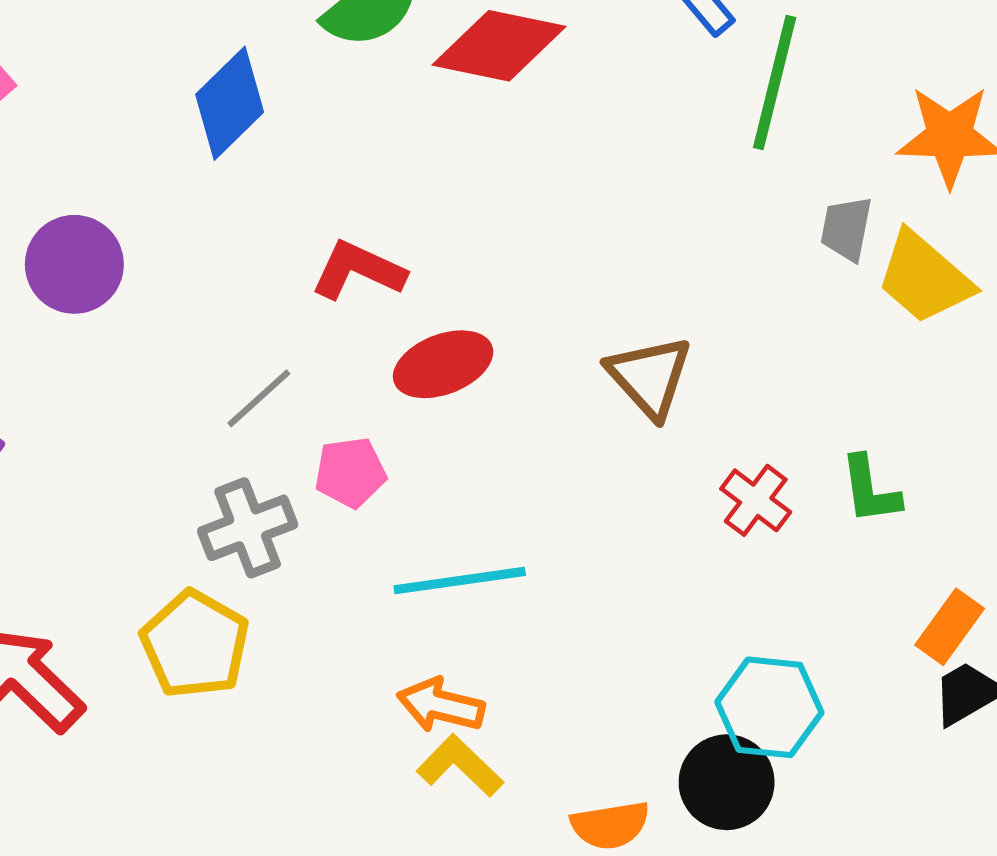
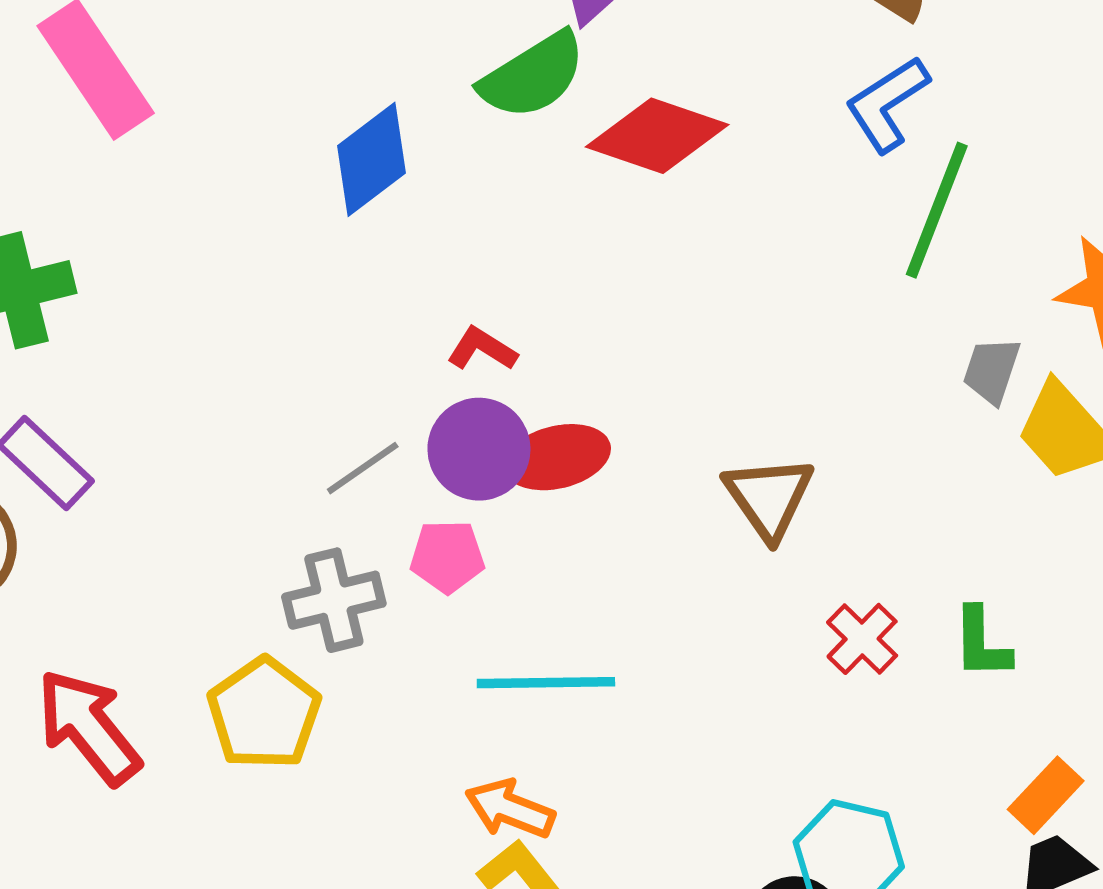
purple circle: (74, 264) -> (479, 449), moved
red L-shape: (358, 270) -> (482, 349), size x0.7

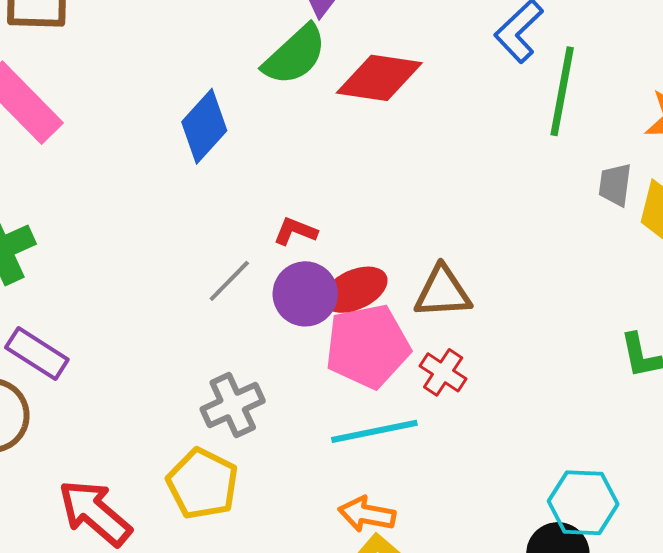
gray line: (363, 468) -> (229, 281), moved
brown triangle: (769, 497) -> (443, 292), moved, turned -48
pink pentagon: (447, 556) -> (368, 346), moved, size x1.8
red cross: (862, 639) -> (443, 372), moved

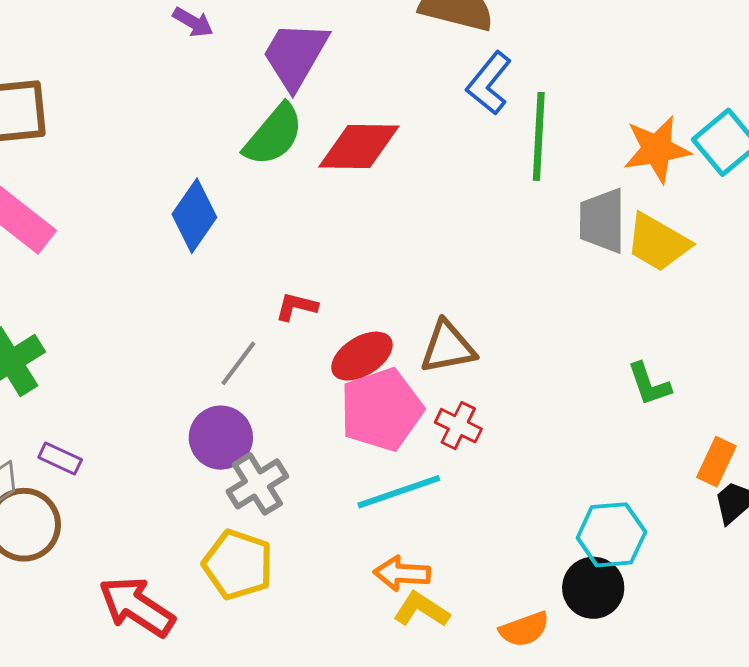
gray trapezoid: (615, 185) -> (602, 221), size x1.5
purple circle: (305, 294) -> (221, 438), moved
purple rectangle: (37, 353) -> (60, 459), size x0.7

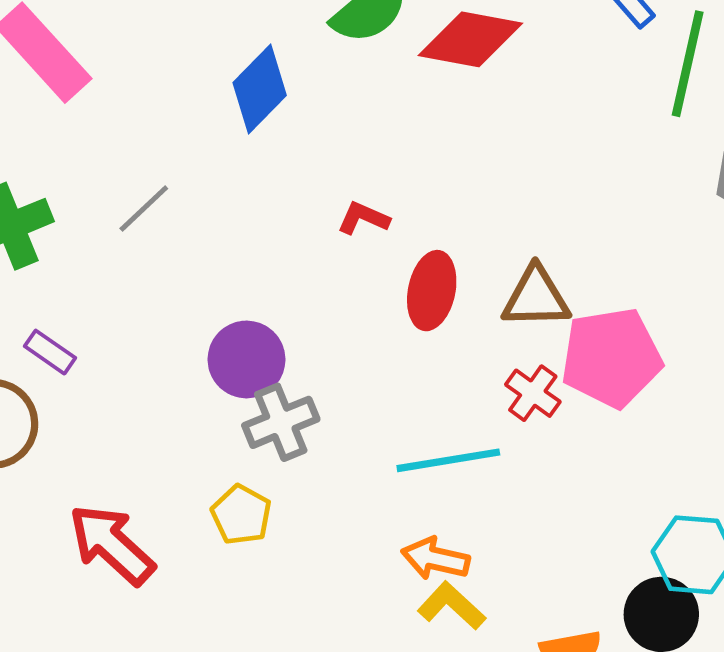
red ellipse: (362, 356) -> (432, 291), turned -56
gray line: (238, 363) -> (144, 208), moved
pink pentagon: (381, 410) -> (611, 358), moved
yellow pentagon: (238, 565) -> (241, 515), size x0.7

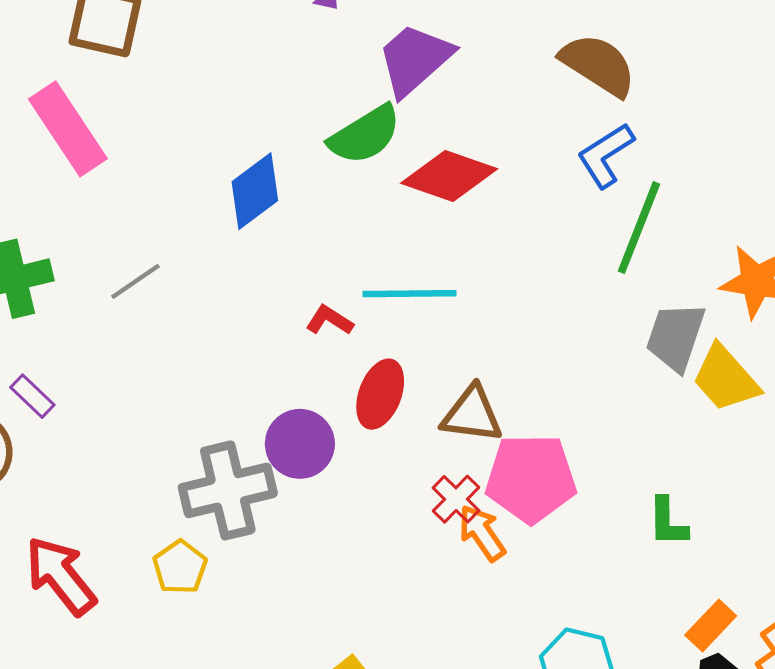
purple circle: (246, 359) -> (300, 444), moved
gray cross: (281, 422) -> (228, 490), size x1.4
cyan line: (448, 460) -> (409, 294), moved
orange arrow: (435, 559) -> (482, 533), moved, turned 34

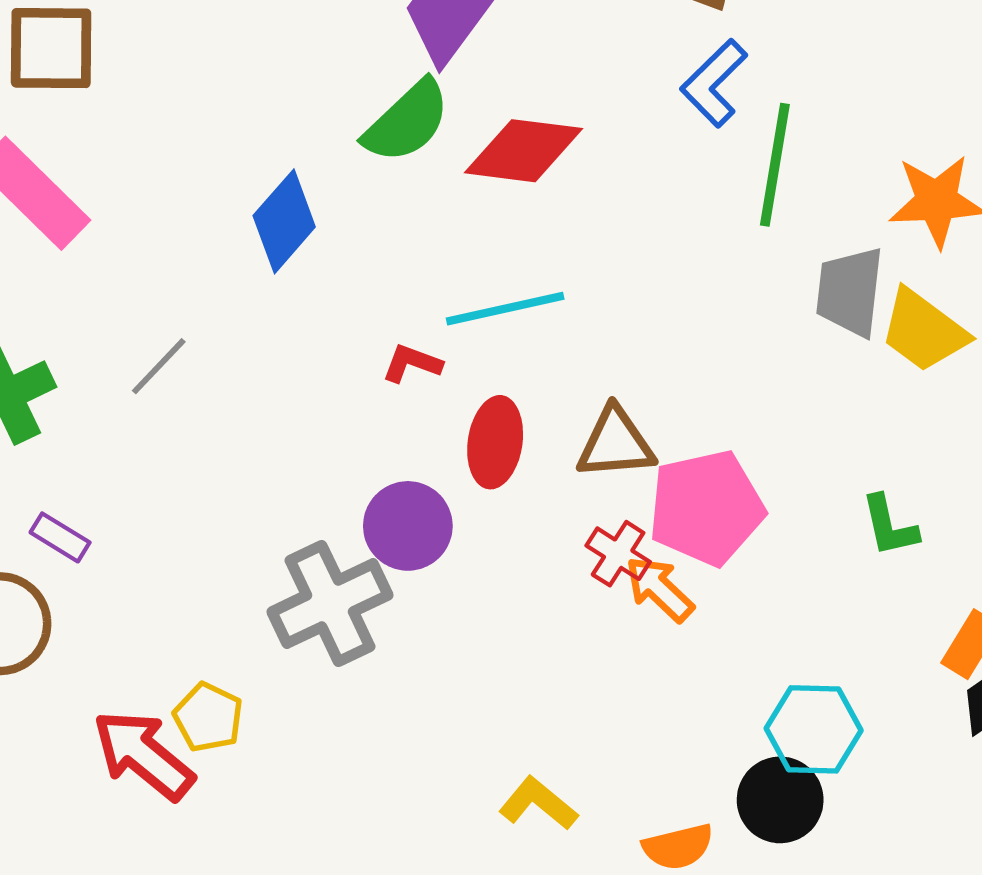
yellow pentagon: (180, 567) -> (208, 717), moved

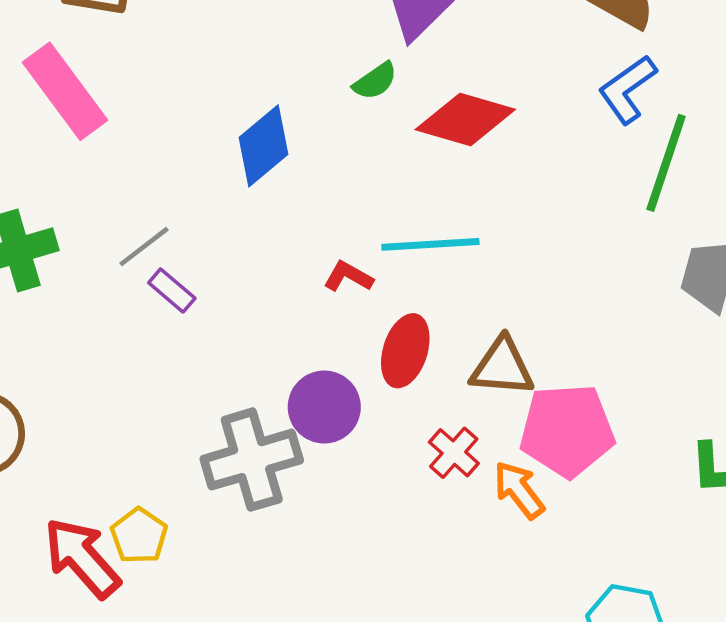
green semicircle: (407, 121) -> (375, 81), size x0.6
purple rectangle: (60, 537) -> (172, 290), moved
red cross: (618, 554) -> (454, 453), moved

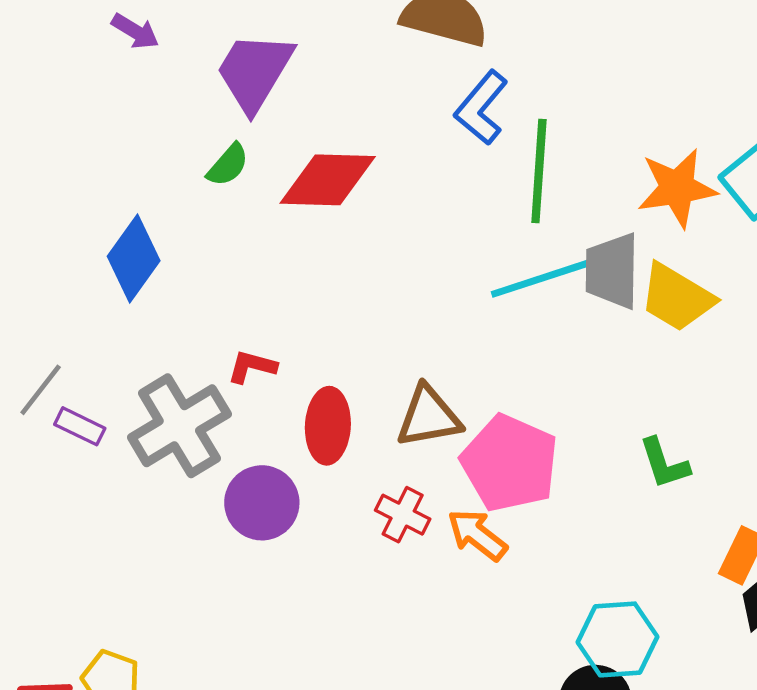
cyan line: (430, 244) -> (540, 279), moved
pink pentagon: (567, 430) -> (510, 463), turned -30
gray cross: (252, 460) -> (179, 426), moved

